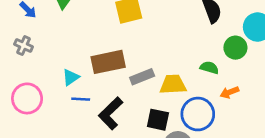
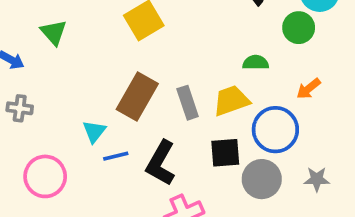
brown rectangle: (108, 62) -> (137, 96), turned -32
green semicircle: (209, 68) -> (256, 63), moved
gray rectangle: (142, 77) -> (188, 103), turned -70

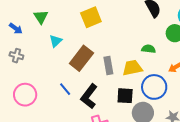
cyan triangle: (94, 131) -> (56, 41), moved
blue line: (116, 156) -> (65, 89), turned 56

